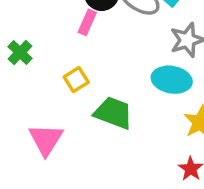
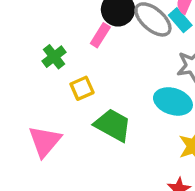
green cross: (20, 53) -> (54, 57), moved

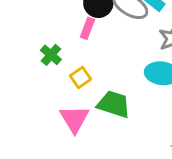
pink triangle: (45, 141) -> (74, 119), moved

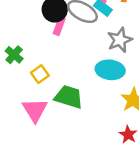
pink rectangle: (87, 28) -> (59, 26), moved

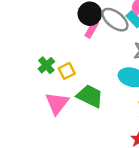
green cross: (14, 55) -> (46, 65), moved

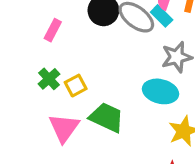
pink rectangle: (92, 30) -> (53, 30), moved

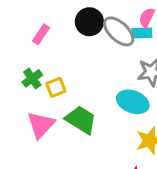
cyan rectangle: (162, 16) -> (142, 33), turned -54

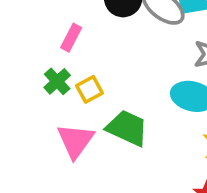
pink rectangle: (41, 34) -> (71, 38), moved

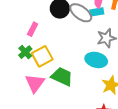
yellow square: (90, 89) -> (42, 56), size x1.5

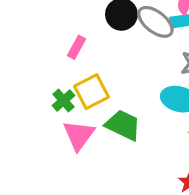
green cross: (25, 52) -> (64, 101), moved

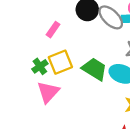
green trapezoid: (123, 125) -> (95, 69), moved

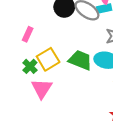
pink rectangle: (53, 30) -> (28, 34), moved

